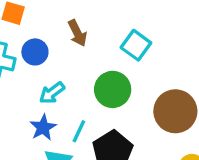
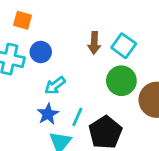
brown arrow: (77, 33) -> (94, 43), moved, turned 30
green circle: (113, 89) -> (121, 81), moved

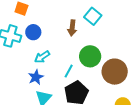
cyan square: (124, 46) -> (93, 16), moved
cyan line: (77, 117) -> (69, 71), moved

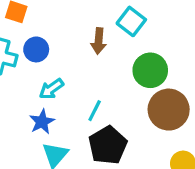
green circle: (90, 56) -> (150, 70), moved

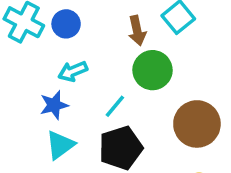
brown arrow: (99, 41) -> (137, 30), turned -30
green circle: (150, 70) -> (153, 70), moved

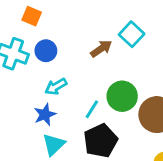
brown arrow: (137, 30) -> (101, 49), turned -105
green circle: (153, 70) -> (122, 96), moved

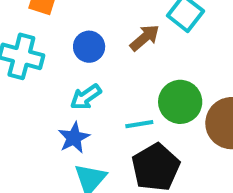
blue circle: (46, 51) -> (89, 47), moved
cyan line: (92, 109) -> (139, 124), turned 54

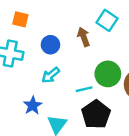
brown arrow: (145, 38) -> (84, 37), turned -66
blue star: (74, 138) -> (33, 105), moved

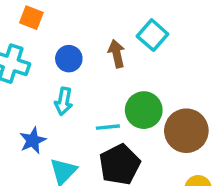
cyan arrow: (51, 75) -> (64, 101), turned -48

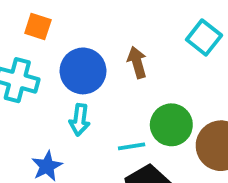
cyan square: (153, 35) -> (204, 38), moved
blue circle: (69, 59) -> (83, 71), size x1.5

